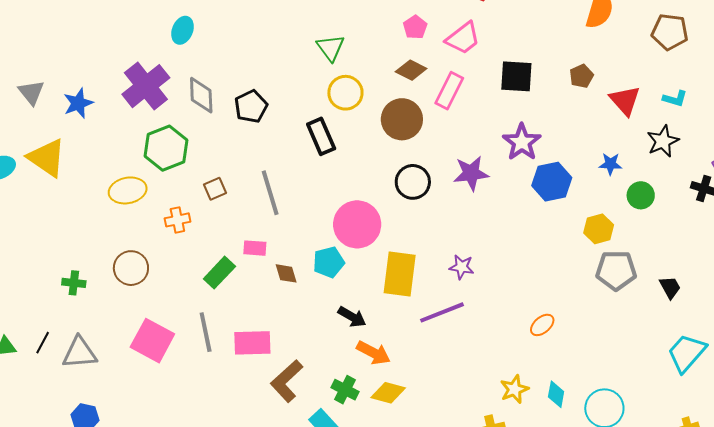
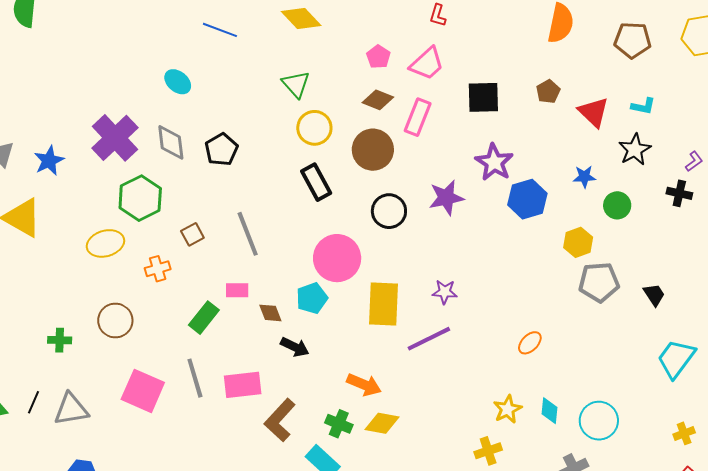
cyan ellipse: (183, 30) -> (178, 82), moved, turned -68
black rectangle: (321, 136) -> (316, 182), moved
black arrow: (352, 317) -> (295, 347), moved

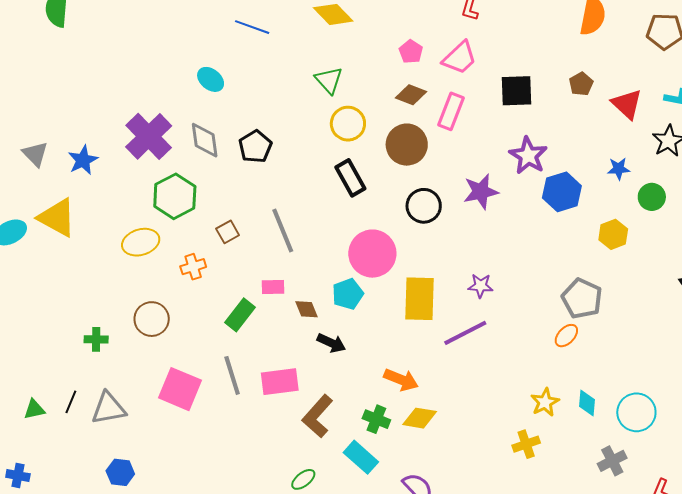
gray pentagon: (599, 282) -> (582, 298), moved, turned 30

